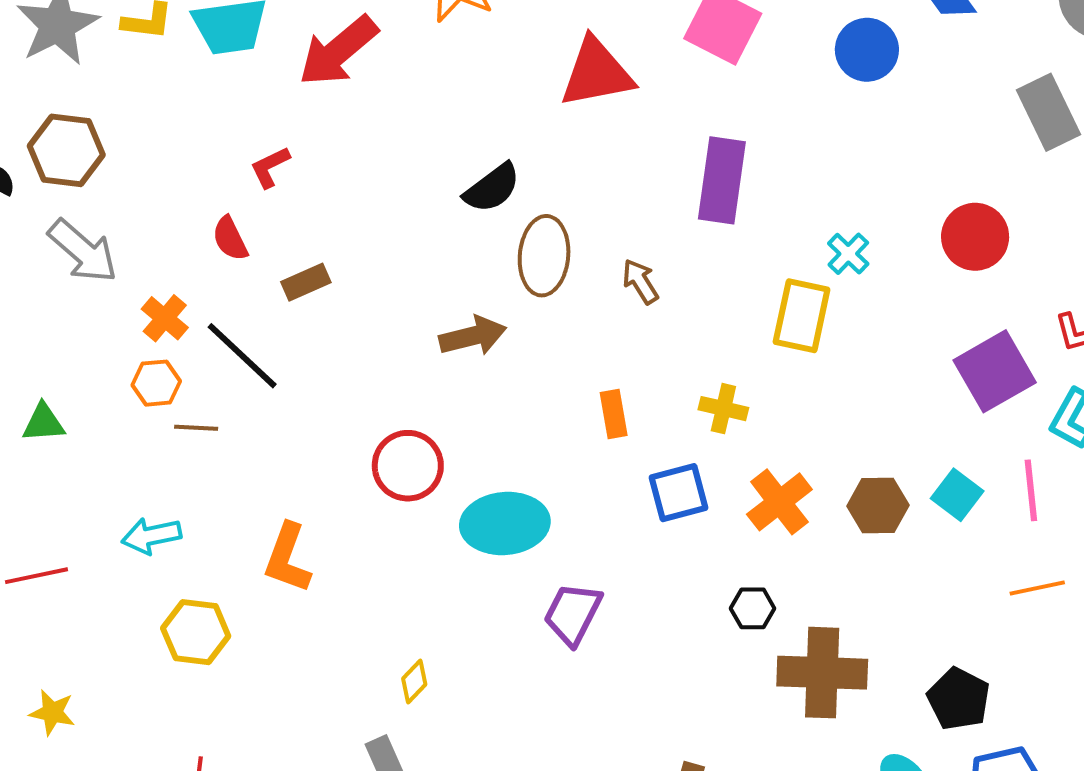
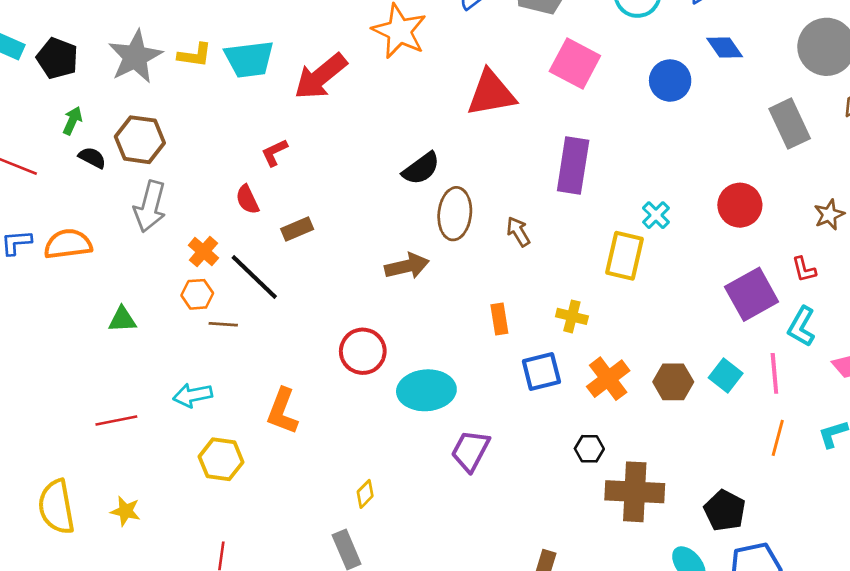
gray arrow: (83, 251) -> (150, 206), turned 63
orange line: (1037, 588) -> (778, 438), turned -64

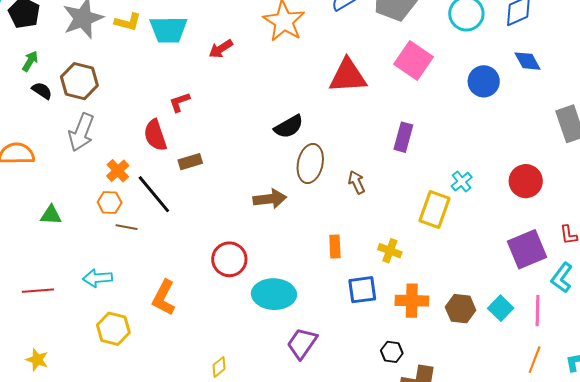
red arrow: (321, 76) -> (221, 49), size x0.6
purple rectangle: (573, 166) -> (403, 137), size x0.7
red semicircle: (247, 199) -> (155, 135), size x1.4
orange cross: (608, 379) -> (412, 301), turned 32

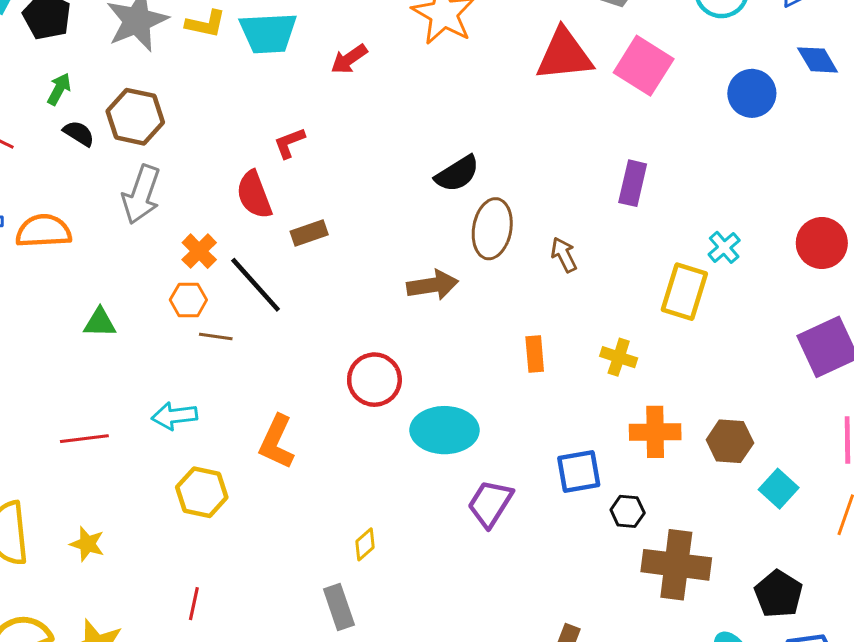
red triangle: (348, 76) -> (564, 55), moved
blue square: (362, 290) -> (579, 472), moved
cyan square: (501, 308) -> (779, 489), moved

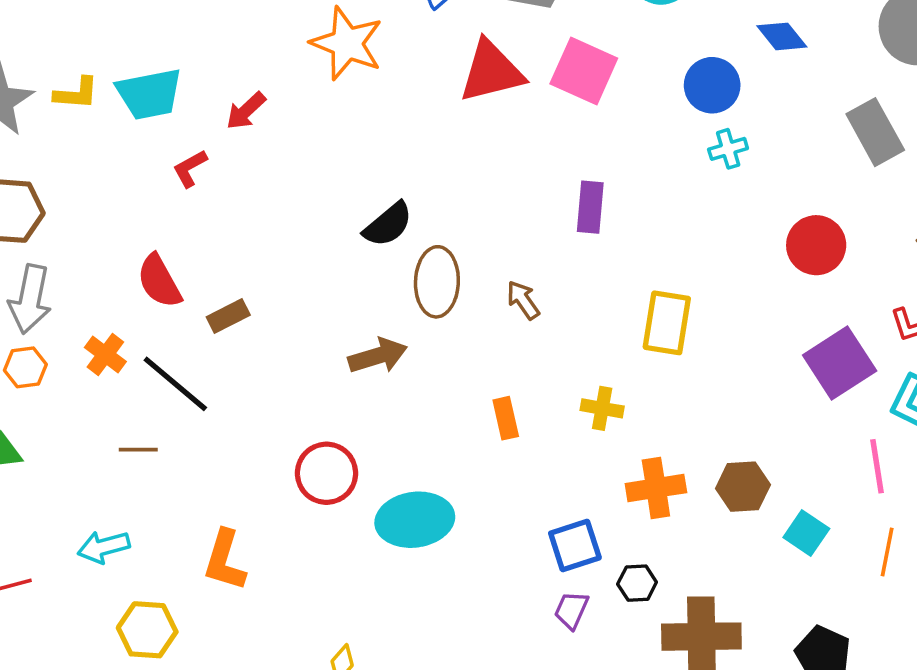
red L-shape: (289, 143) -> (190, 168), moved
cyan cross: (724, 247) -> (728, 149), moved, turned 32
orange hexagon: (188, 300) -> (25, 367), moved
purple trapezoid: (490, 503) -> (571, 610), moved, size x0.7

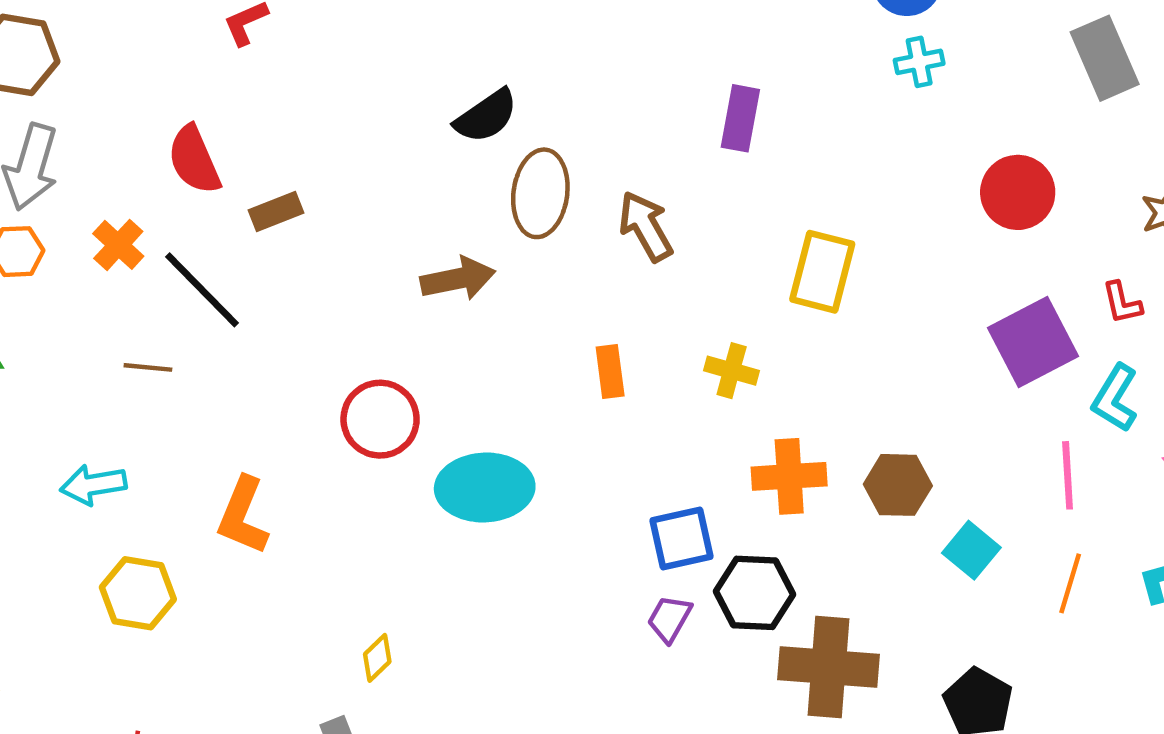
brown arrow: (523, 300) -> (646, 226), size x1.4
black hexagon: (637, 583) -> (754, 593), size x1.6

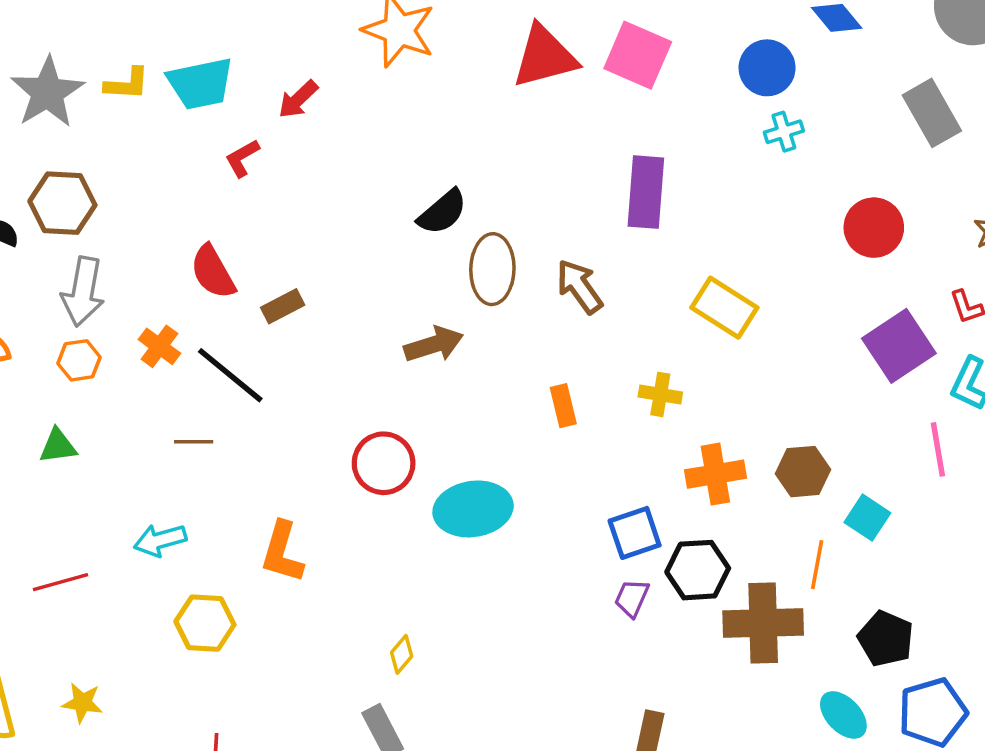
purple rectangle: (740, 118) -> (646, 192), size x1.4
yellow rectangle: (822, 272) -> (724, 308), turned -66
orange line: (1070, 583) -> (817, 565), moved

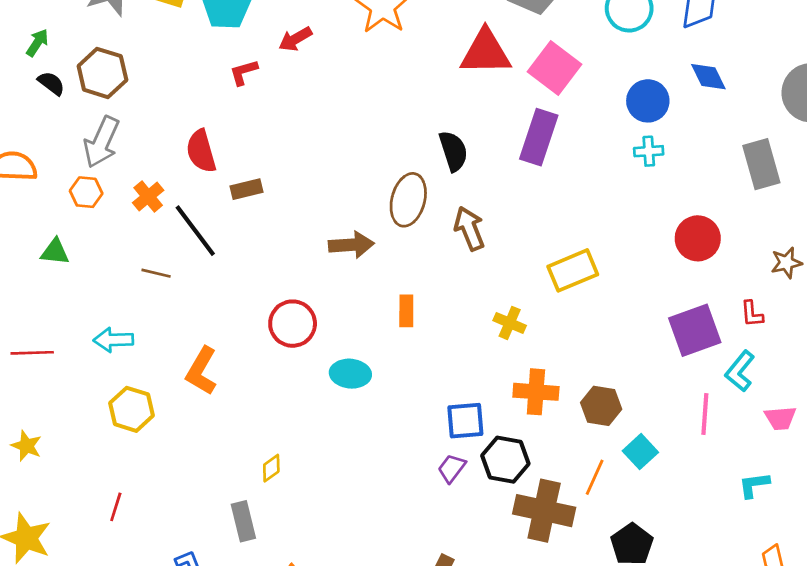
purple rectangle: (646, 192) -> (539, 137), moved
black semicircle: (442, 212) -> (453, 151), moved, turned -81
yellow rectangle: (724, 308) -> (573, 270), turned -69
orange rectangle: (563, 406) -> (406, 311), moved
cyan ellipse: (473, 509) -> (350, 374), size x0.7

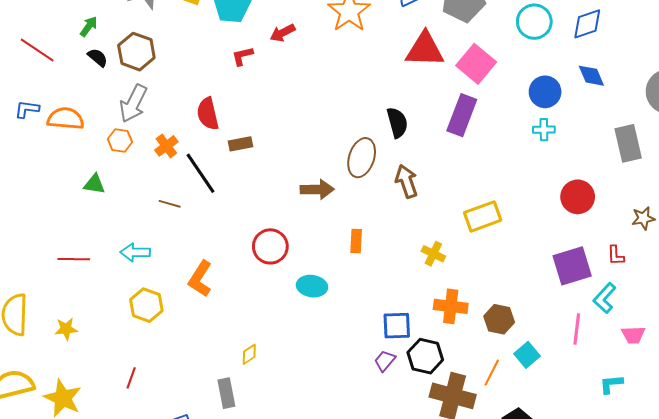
yellow star: (26, 446) -> (66, 329), turned -30

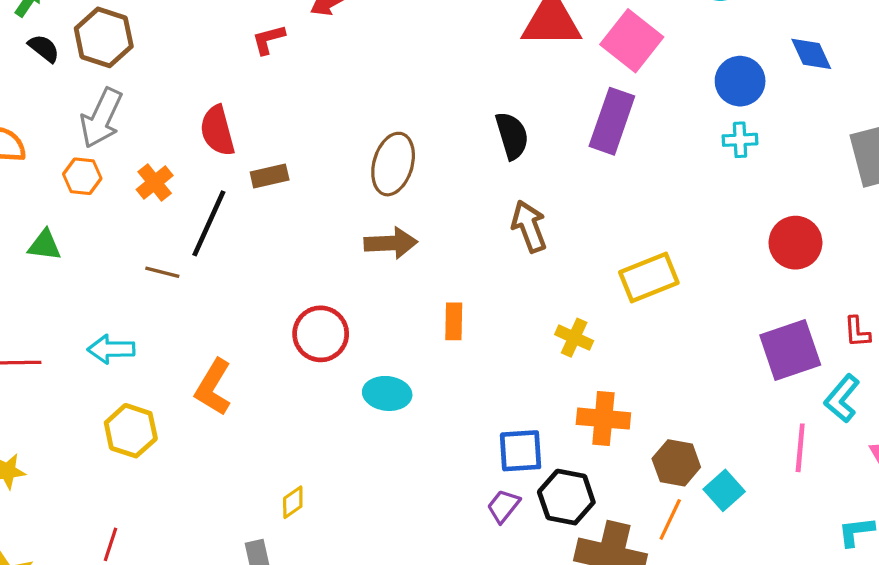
brown ellipse: (362, 158) -> (393, 164), moved
black line: (201, 173) -> (209, 223), turned 60
brown hexagon: (499, 319) -> (676, 463), moved

